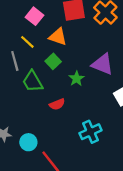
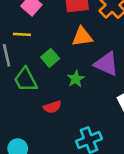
orange triangle: (58, 37) -> (82, 37), moved, turned -30
yellow line: (27, 42) -> (22, 34), turned -42

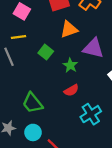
green trapezoid: (26, 80) -> (32, 103), moved
red semicircle: (52, 107) -> (71, 90), moved

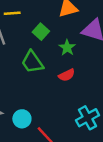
green trapezoid: (32, 103) -> (32, 62), moved
cyan cross: (91, 114) -> (88, 118), moved

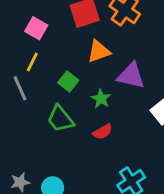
yellow line: (12, 13) -> (32, 62), turned -56

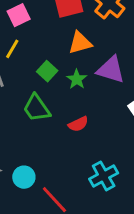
pink square: (36, 28) -> (19, 15), turned 30
green star: (101, 99) -> (77, 79), moved

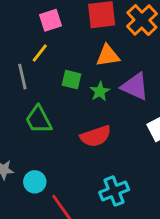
green square: (47, 71) -> (72, 80), turned -36
green trapezoid: (37, 108) -> (39, 120), moved
red semicircle: (78, 124) -> (96, 136), size x1.5

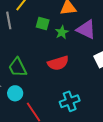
green trapezoid: (39, 120) -> (17, 67), moved

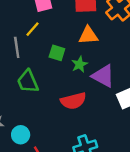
purple triangle: (86, 29) -> (103, 76), moved
green trapezoid: (17, 67) -> (28, 81), moved

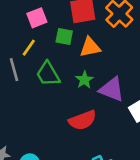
green square: (57, 53) -> (64, 36), moved
green trapezoid: (28, 81) -> (48, 74), moved

